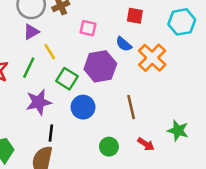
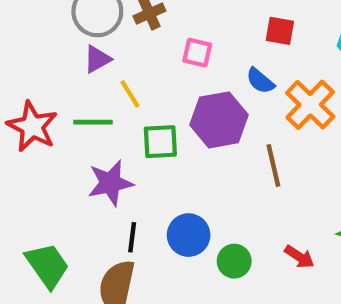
green line: (29, 68) -> (93, 122), turned 65
green square: (67, 79) -> (160, 142), turned -35
blue circle: (83, 107) -> (189, 235), moved
brown line: (131, 107) -> (273, 166), moved

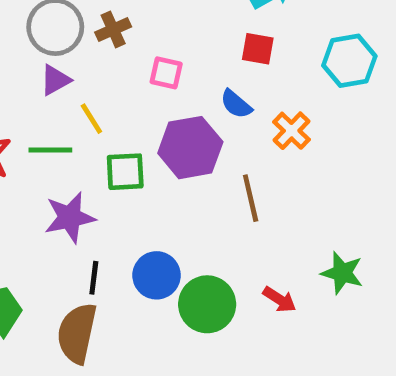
orange cross: (310, 105) -> (292, 131), size x0.7
green circle: (234, 261) -> (207, 304), size x1.5

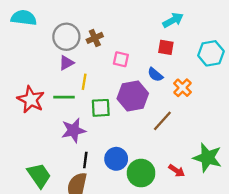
yellow line: (91, 119) -> (84, 82), turned 42
brown line: (251, 198) -> (162, 121), turned 55
green star: (342, 273) -> (207, 158), size x1.4

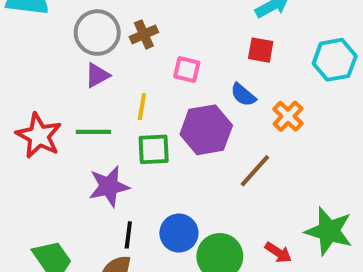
yellow line: (84, 82) -> (142, 107), moved

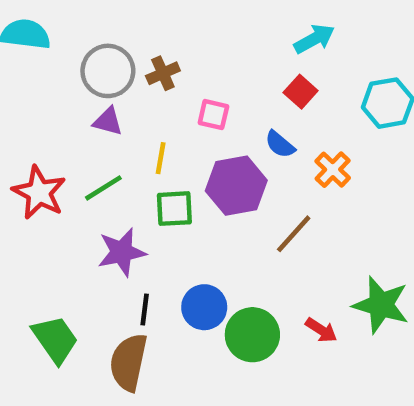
red square: (261, 50) -> (301, 92), turned 32
purple triangle: (97, 75) -> (108, 121), turned 44
green line: (93, 132) -> (103, 188), turned -32

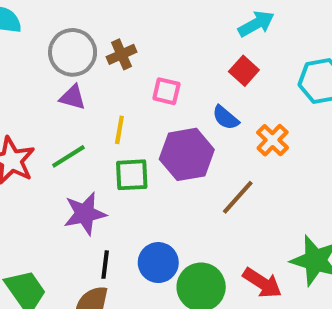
red arrow: (321, 330) -> (262, 283), size x1.4

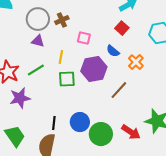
purple star: (85, 214) -> (20, 98), moved

